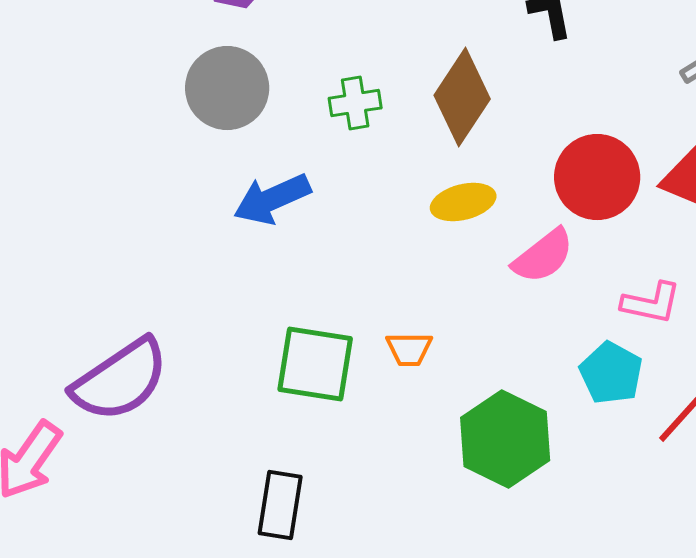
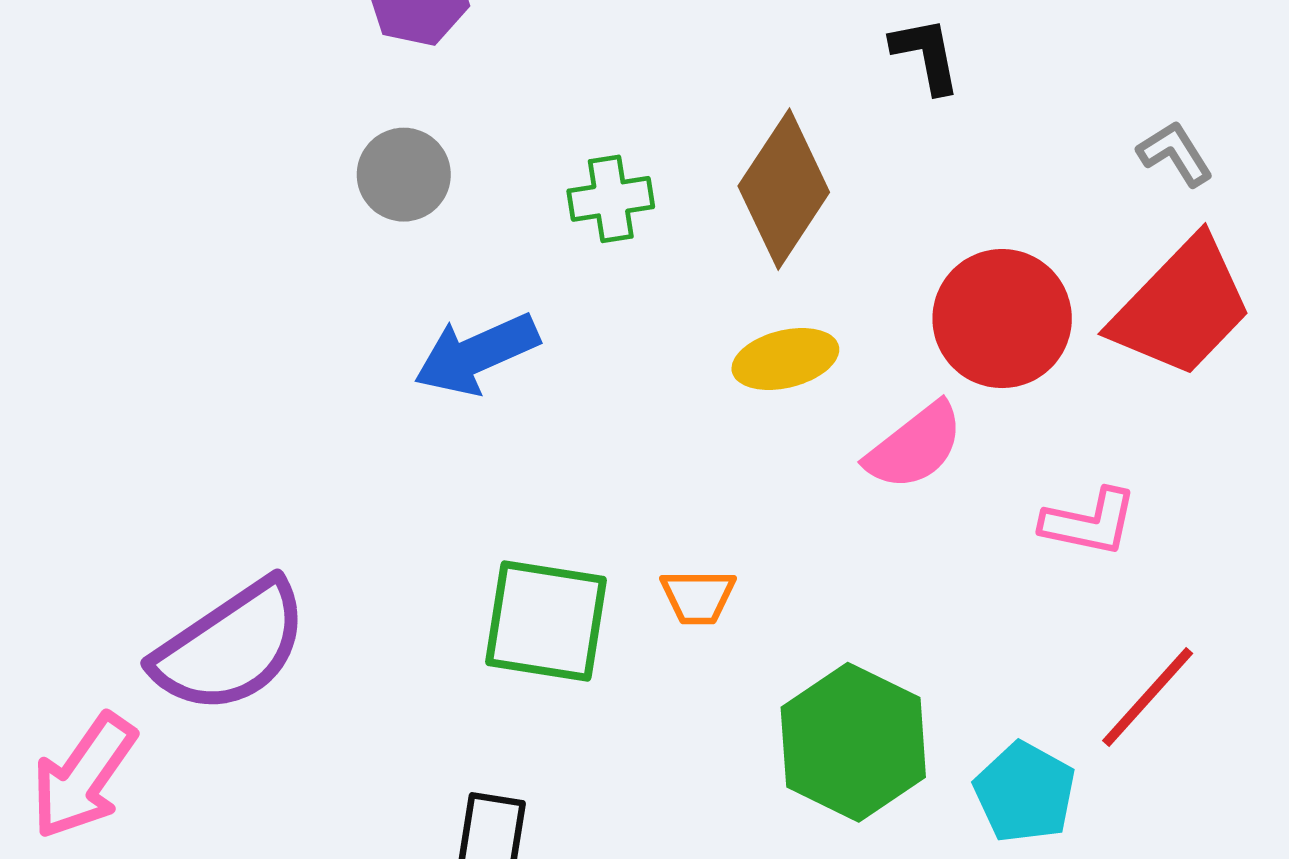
gray circle: (227, 88) -> (404, 175), size x0.7
cyan pentagon: (611, 373) -> (1025, 792), moved

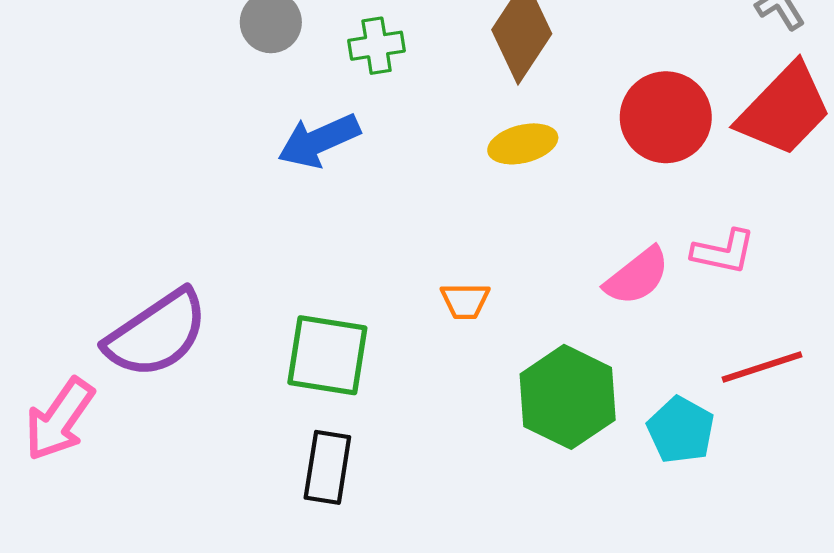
green cross: (611, 199) -> (377, 46), moved
pink semicircle: (915, 446) -> (637, 276), moved
green square: (546, 621) -> (327, 355), moved
red line: (1148, 697) -> (762, 367), turned 30

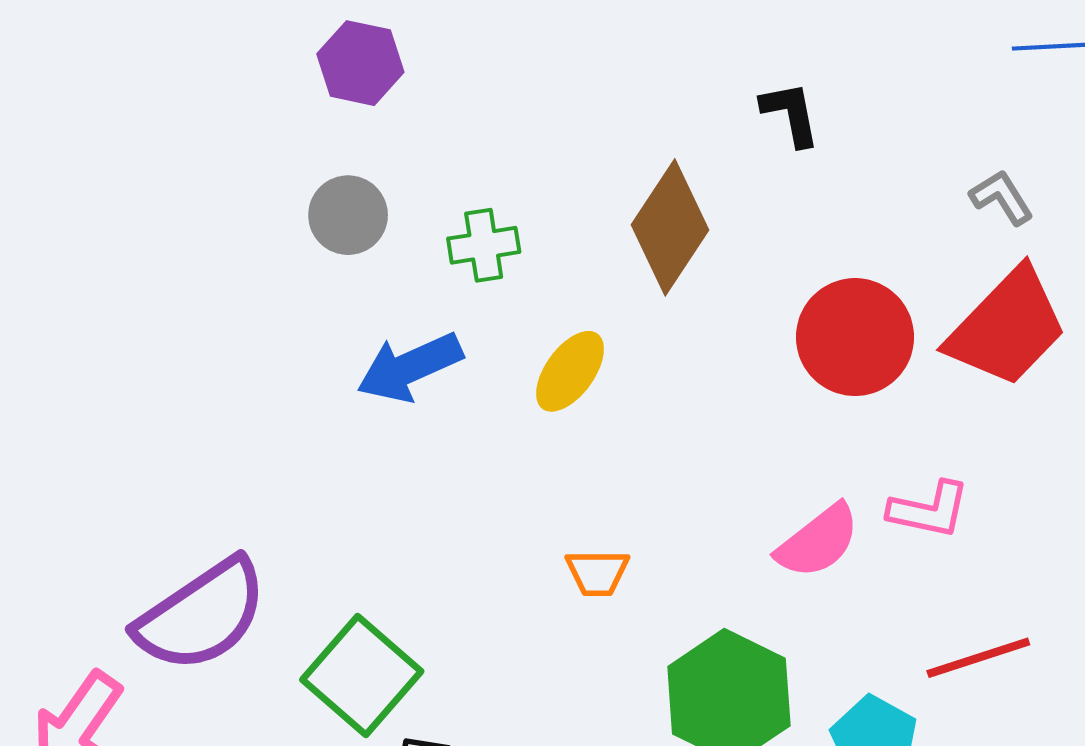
yellow ellipse: (523, 144) -> (570, 371), moved, turned -40
green square: (327, 355) -> (362, 676), moved, turned 32

